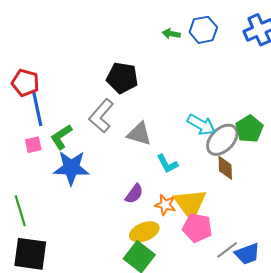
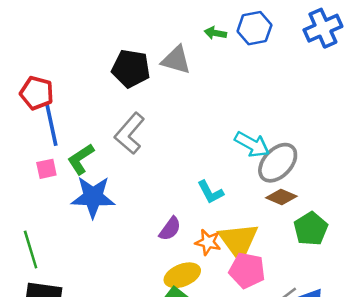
black pentagon: (122, 78) -> (131, 69), moved
green pentagon: (249, 129) -> (311, 229), moved
gray triangle: (139, 134) -> (176, 60), moved
brown diamond: (225, 168) -> (281, 197), turned -65

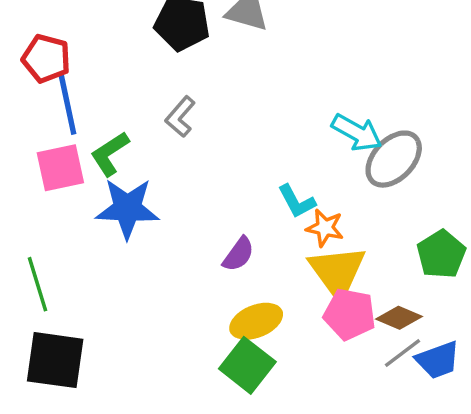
gray L-shape: (130, 133) -> (180, 117), size x0.7
pink square: (46, 169) -> (60, 168), size x1.6
brown diamond: (281, 197) -> (399, 318), moved
orange star: (208, 242) -> (325, 228), moved

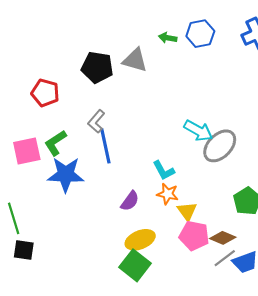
red pentagon: (46, 59) -> (45, 93), moved
blue line: (67, 104) -> (105, 146), moved
orange star: (325, 228) -> (168, 194), moved
yellow triangle: (337, 272) -> (187, 211), size x0.6
black square: (55, 360) -> (24, 250), moved, size x0.6

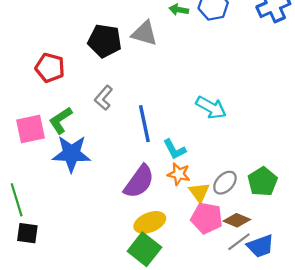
blue line: (105, 146) -> (144, 124), moved
gray ellipse: (220, 146) -> (225, 183), moved, size x0.7
purple semicircle: (130, 201) -> (139, 182), size x1.6

